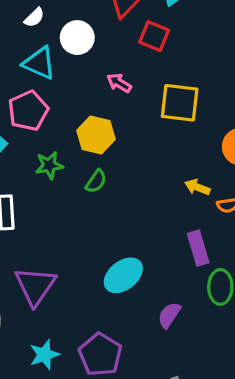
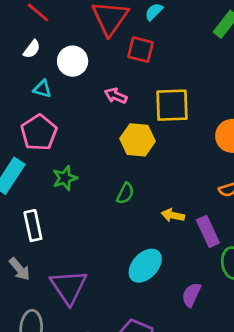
cyan triangle: (39, 63) -> (42, 89), size x0.6
yellow hexagon: (96, 135) -> (138, 140), moved
green semicircle: (96, 181) -> (125, 193), moved
yellow arrow: (197, 187) -> (173, 215), moved

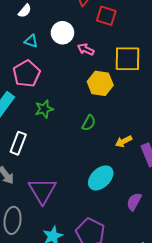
white circle: (73, 61) -> (62, 33), moved
yellow arrow: (173, 215) -> (124, 141), turned -42
white rectangle: (33, 226) -> (18, 143), turned 30

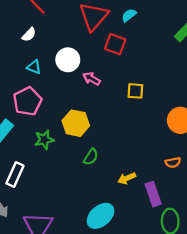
yellow square: (128, 59) -> (135, 91), size x0.6
yellow hexagon: (100, 83) -> (76, 123), moved

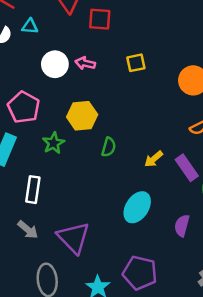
white circle: (68, 60) -> (55, 64), moved
cyan triangle: (34, 67) -> (30, 26), moved

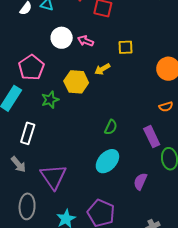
green semicircle: (109, 147) -> (111, 127), moved
yellow arrow: (154, 159) -> (102, 69), moved

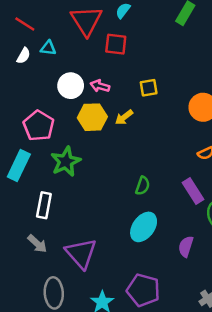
yellow hexagon: (76, 82) -> (92, 117), moved
green star: (50, 100) -> (66, 162), size x1.4

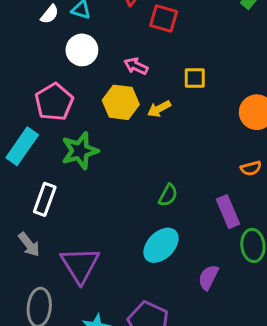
white circle: (71, 86) -> (82, 50), moved

